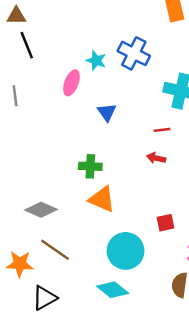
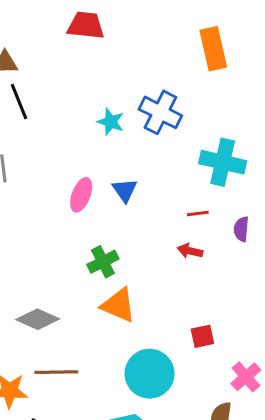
pink ellipse: (71, 83) -> (81, 195), moved
green cross: (90, 166) -> (103, 262), turned -30
brown line: (55, 250) -> (56, 372), turned -36

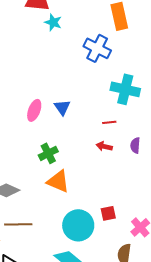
blue cross: (160, 112) -> (97, 48), moved
cyan star: (111, 122) -> (53, 22), moved
purple semicircle: (241, 229) -> (135, 145), moved
red square: (202, 336) -> (108, 213), moved

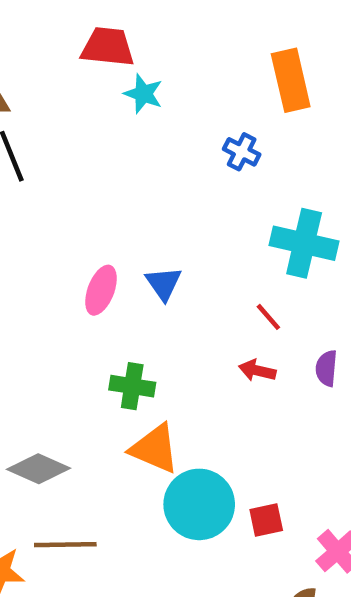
blue cross: (97, 48) -> (242, 152), size x0.6
red line: (109, 122) -> (268, 317), turned 56
green cross: (48, 153) -> (132, 386), turned 36
cyan circle: (78, 225) -> (199, 504), moved

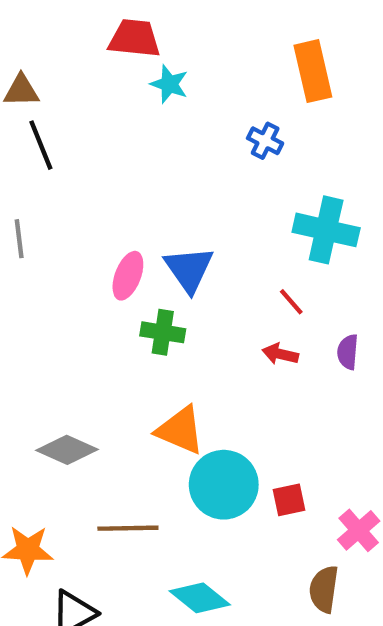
blue triangle: (163, 283) -> (189, 269), size x1.4
green cross: (132, 386) -> (163, 332), moved
brown line: (65, 545) -> (128, 528), moved

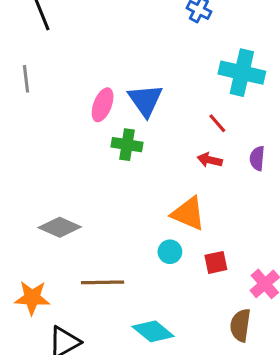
orange triangle: (180, 430) -> (188, 213), moved
cyan circle: (224, 485) -> (170, 252), size x0.5

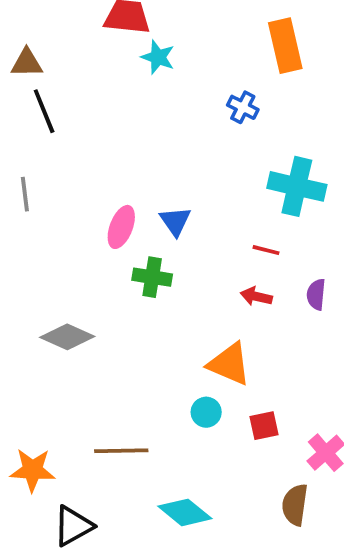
blue triangle: (145, 100) -> (175, 221), size x0.7
red line: (217, 123) -> (266, 250), turned -35
gray diamond: (60, 227) -> (67, 337), moved

